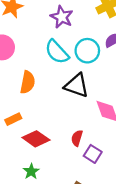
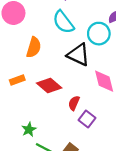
cyan circle: (87, 51) -> (99, 34), moved
red diamond: (36, 139) -> (49, 85), moved

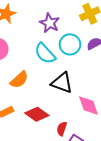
cyan circle: (99, 34) -> (70, 44), moved
orange semicircle: (34, 47) -> (19, 80), turned 36

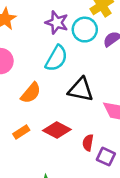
cyan circle: (70, 44) -> (85, 30), moved
cyan semicircle: (45, 53) -> (56, 58), turned -100

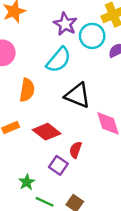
orange semicircle: (31, 93) -> (27, 90), turned -40
purple square: (106, 157) -> (58, 165), moved

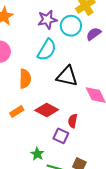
purple star: (65, 24) -> (47, 20), turned -30

